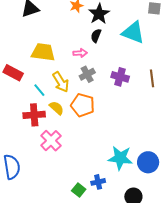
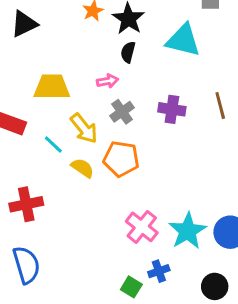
red cross: (34, 115) -> (26, 204), moved
pink cross: (51, 141) -> (142, 227), moved
cyan star: (120, 158) -> (188, 231), turned -30

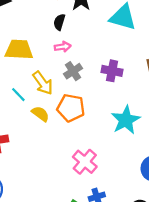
black semicircle: (128, 52) -> (59, 22), moved
cyan star: (188, 231) -> (126, 120), moved

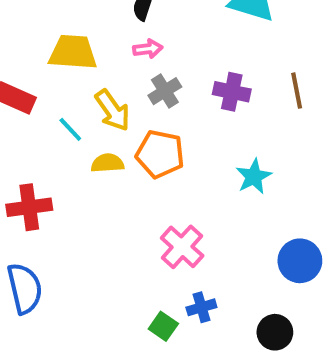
yellow semicircle: (40, 114) -> (107, 163), turned -42
cyan star: (126, 120) -> (254, 177), size x0.7

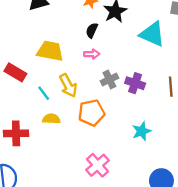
gray cross: (165, 91) -> (109, 79), moved
orange pentagon: (160, 154) -> (91, 113), turned -30
yellow semicircle: (107, 163) -> (51, 119), moved

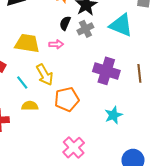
pink arrow: (92, 54) -> (56, 44), moved
gray cross: (109, 79) -> (85, 29), moved
purple cross: (135, 83) -> (106, 71), size x1.4

